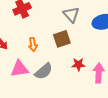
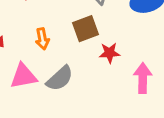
red star: (78, 64) -> (110, 53), moved

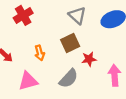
gray semicircle: (60, 78) -> (69, 79), moved

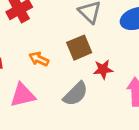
orange arrow: (40, 53) -> (39, 59), turned 128

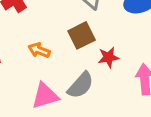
pink triangle: (23, 95) -> (45, 96), moved

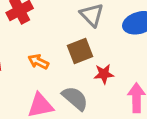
gray semicircle: (81, 85) -> (75, 98), turned -96

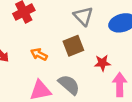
red star: (104, 74) -> (102, 63), moved

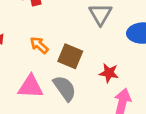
brown square: (73, 46) -> (70, 56), moved, turned 30

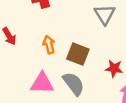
orange arrow: (39, 45) -> (49, 45), turned 36

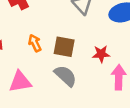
pink triangle: (42, 83) -> (20, 82), moved

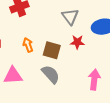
red star: (101, 54) -> (77, 42), moved

